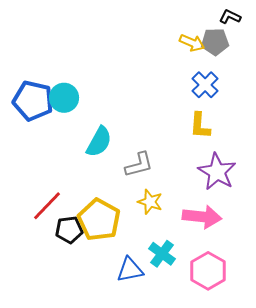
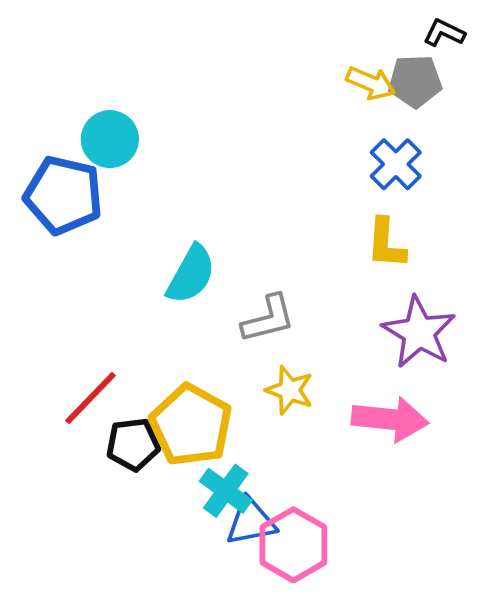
cyan circle: (64, 98) -> (110, 139), moved
cyan cross: (162, 254) -> (226, 491), moved
pink hexagon: (208, 271) -> (293, 545), moved

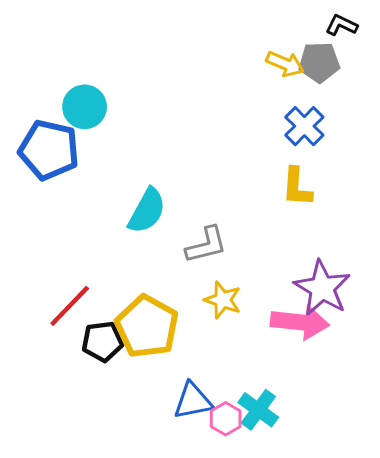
purple star: (419, 332) -> (322, 288), moved
cyan cross: (226, 491) -> (258, 410), moved
pink hexagon: (293, 545) -> (226, 419), size x0.6

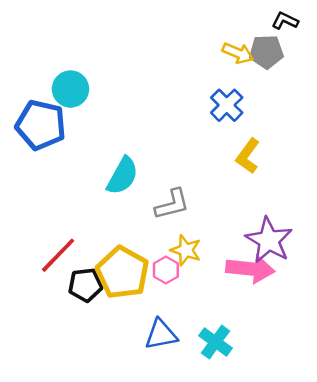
blue cross: (304, 126) -> (227, 105), moved
yellow L-shape: (297, 187) -> (248, 156), turned 32
pink hexagon: (226, 419) -> (166, 270), moved

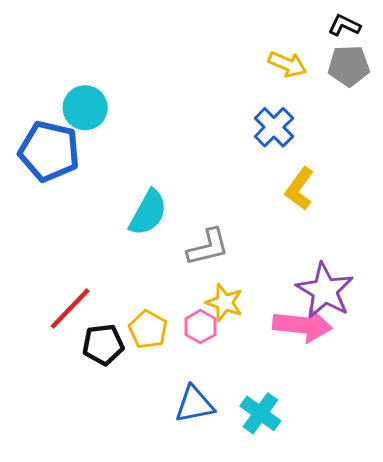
gray pentagon: (266, 52) -> (349, 66), moved
yellow pentagon: (123, 273) -> (148, 330), size x0.6

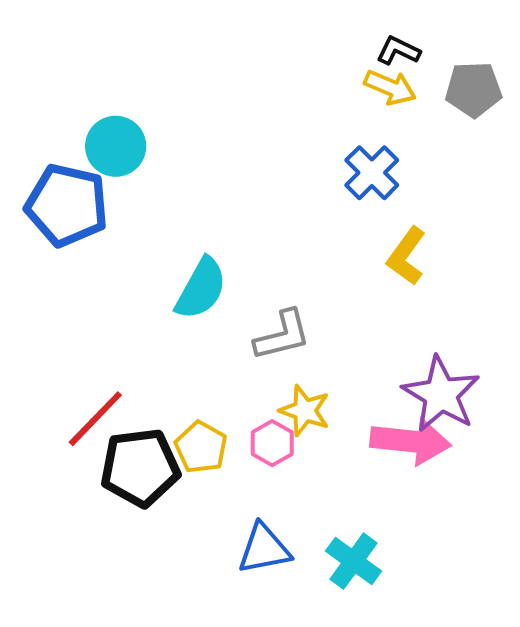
black L-shape: (344, 25) -> (398, 51), moved
black pentagon: (103, 344) -> (140, 468), size x1.4

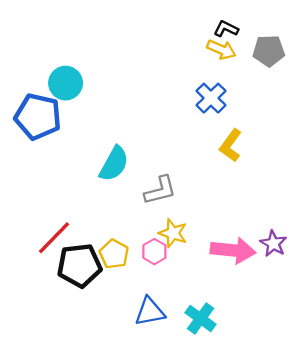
purple star: (441, 394) -> (273, 244), moved, size x0.6

